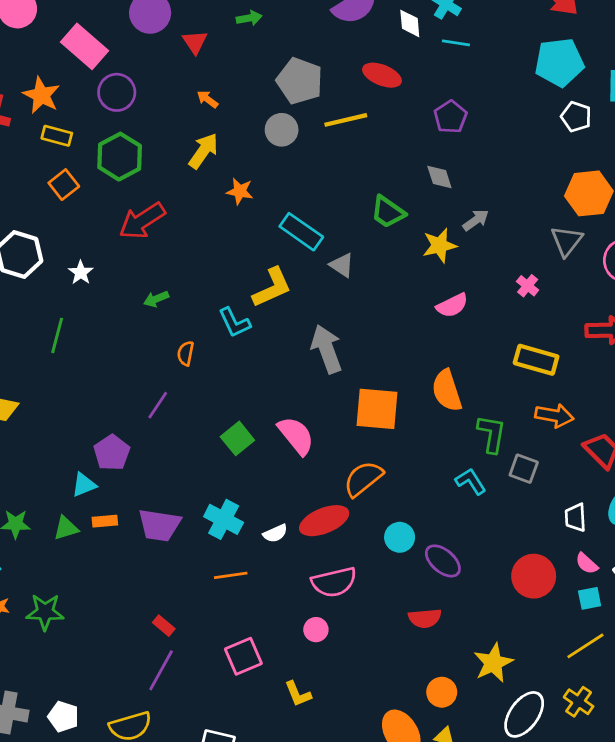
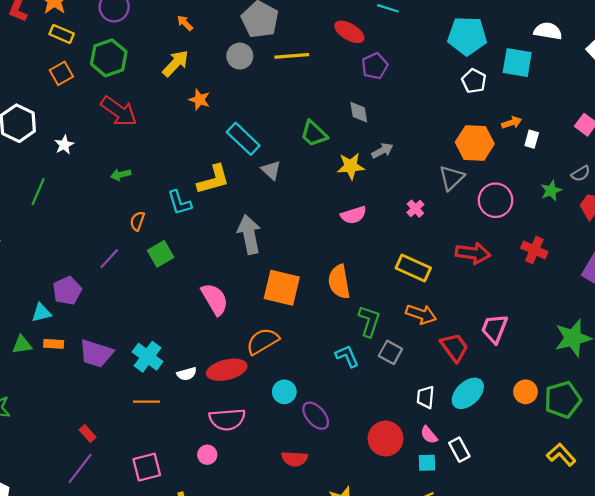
red ellipse: (382, 75) -> (349, 32), moved
red arrow: (142, 221) -> (119, 111), turned -120
green square: (237, 438) -> (161, 254), moved

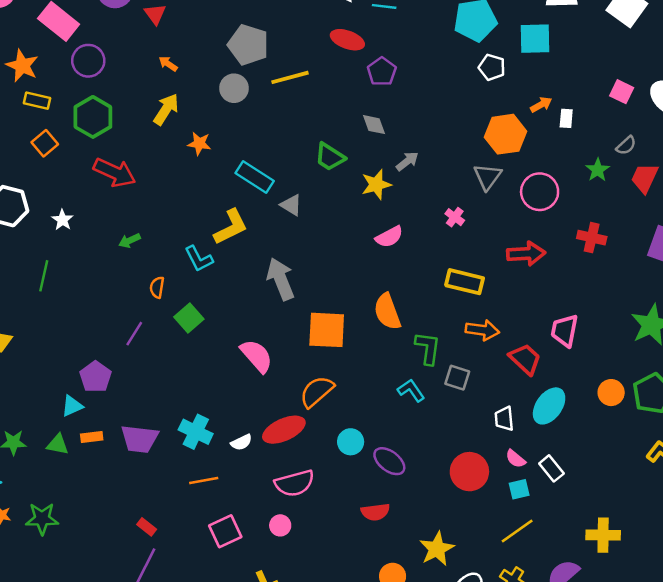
green triangle: (22, 345) -> (58, 444), turned 30
pink square: (147, 467) -> (225, 531), moved

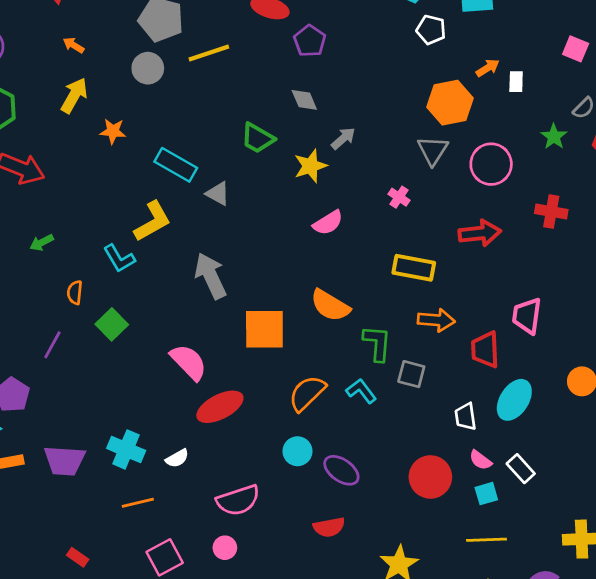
orange semicircle: (387, 312) -> (330, 305), turned -36
red trapezoid: (525, 359) -> (485, 350), turned -132
orange semicircle: (317, 392) -> (307, 393), moved
red ellipse: (284, 430) -> (220, 407), moved
yellow line: (517, 531) -> (487, 540), turned 36

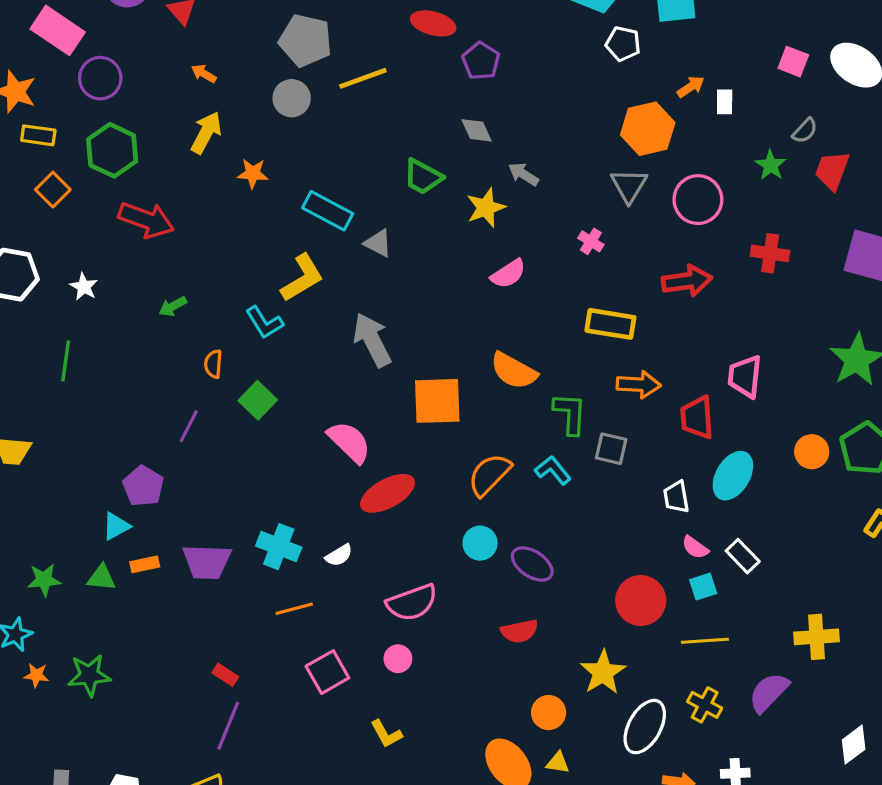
gray arrow: (343, 138) -> (523, 174), turned -105
red circle: (430, 477) -> (641, 600), moved

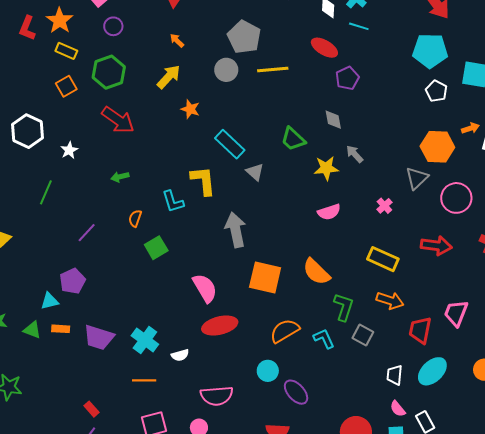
purple circle: (100, 78) -> (113, 26), size x0.7
yellow L-shape: (302, 278) -> (203, 181), turned -80
purple line: (189, 426) -> (87, 233), moved

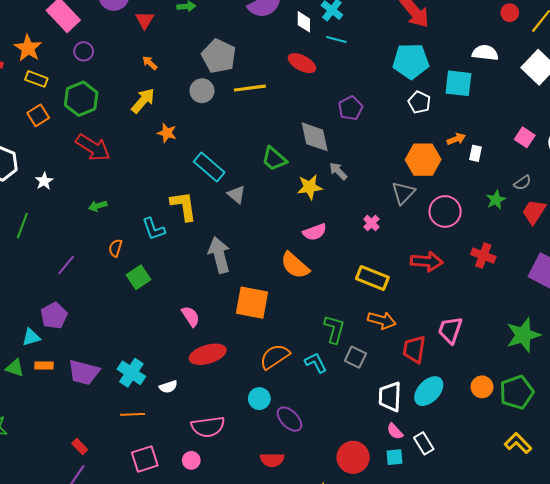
purple pentagon: (347, 78) -> (350, 108), moved
gray diamond: (333, 120) -> (315, 137), size x1.6
orange semicircle: (316, 272) -> (295, 265), moved
pink semicircle: (205, 288) -> (191, 316), size x0.7
white trapezoid: (394, 375) -> (390, 397), size x1.4

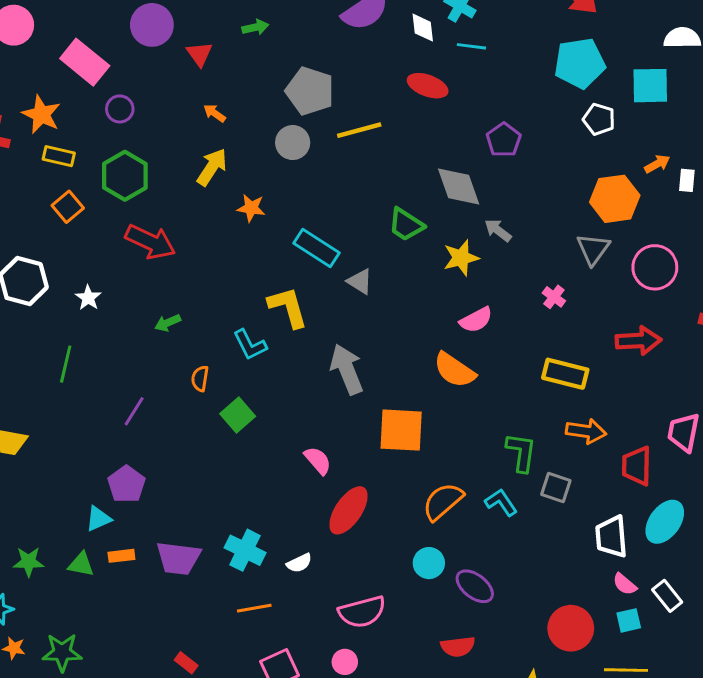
red ellipse: (208, 354) -> (349, 510), turned -32

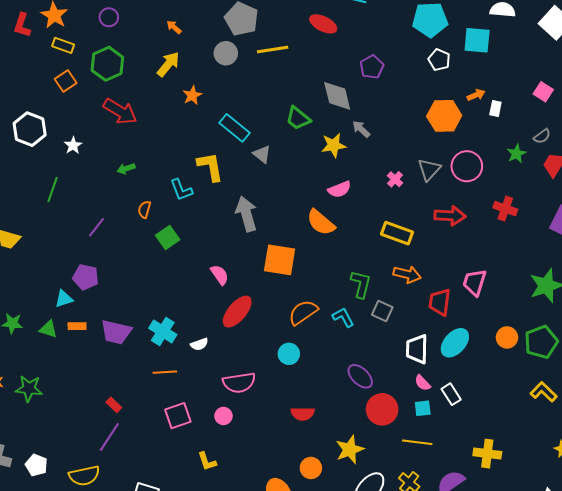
orange star: (251, 208) -> (192, 95), turned 30
gray triangle: (593, 249) -> (429, 170), moved
purple pentagon: (126, 484) -> (86, 277), turned -30
purple ellipse: (475, 586) -> (360, 376), moved

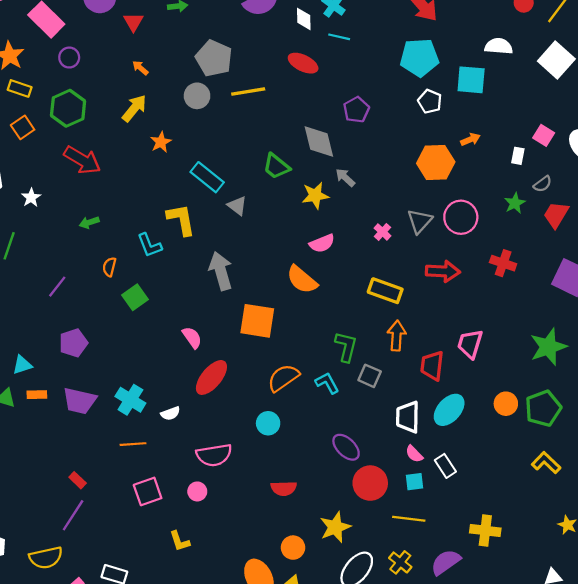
white rectangle: (495, 109) -> (518, 156), moved
orange arrow: (407, 274) -> (397, 336), turned -100
purple pentagon: (86, 277) -> (73, 343), moved, turned -30

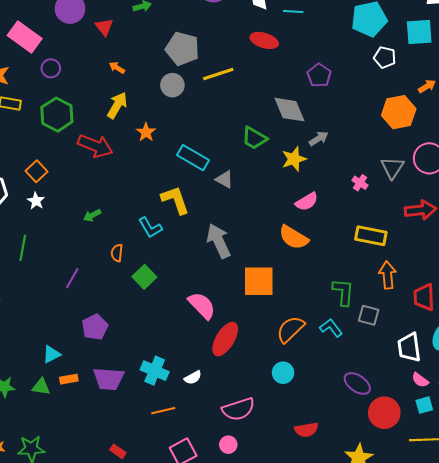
orange square: (23, 127) -> (36, 171), moved
red arrow: (82, 160) -> (95, 146), moved
gray arrow: (345, 178) -> (319, 139), turned 114
pink semicircle: (192, 338) -> (202, 305), size x1.4

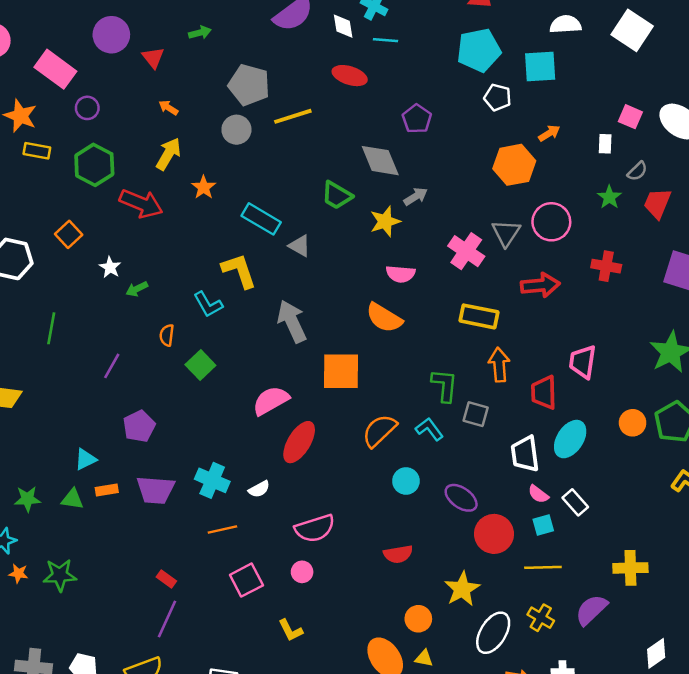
pink cross: (360, 183) -> (466, 251), size x1.8
white star: (36, 201) -> (110, 267), moved
pink semicircle: (307, 202) -> (401, 274), turned 35
pink semicircle: (202, 305) -> (271, 401), turned -76
cyan circle: (283, 373) -> (406, 481), moved

